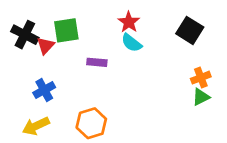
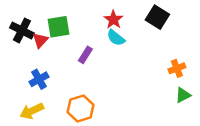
black square: (190, 30) -> (157, 17), moved
purple rectangle: (97, 62) -> (85, 55), turned -63
green triangle: (201, 97) -> (183, 95), moved

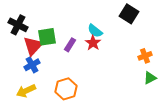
red star: (113, 20) -> (93, 43), moved
green square: (59, 27) -> (47, 37), moved
red triangle: (40, 40) -> (33, 46), moved, size x1.5

